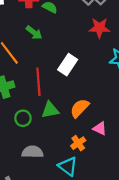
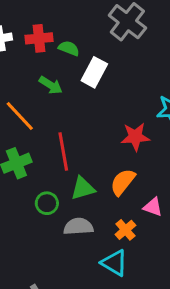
red star: (99, 28) -> (135, 137), moved
white rectangle: (68, 65) -> (94, 72), moved
gray semicircle: (33, 152) -> (78, 227), moved

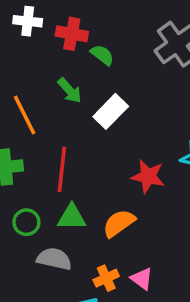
white rectangle: (94, 72) -> (111, 111), moved
pink triangle: (153, 207) -> (142, 279), moved

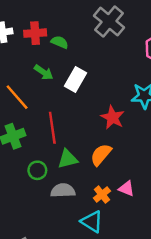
red star: (148, 176) -> (113, 117), turned 30

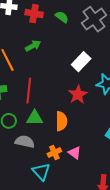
green semicircle: (60, 42) -> (62, 17), moved
green arrow: (44, 72) -> (33, 46), turned -77
white rectangle: (75, 79) -> (81, 62), moved
orange semicircle: (101, 155) -> (61, 121), turned 126

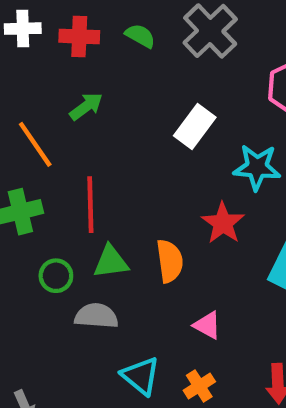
red star: (78, 94) -> (223, 223), moved
orange cross: (54, 152) -> (199, 386), moved

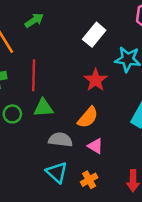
red star: (223, 223) -> (96, 80), moved
orange semicircle: (170, 261) -> (88, 117), moved, turned 45
gray semicircle: (96, 316) -> (60, 140), moved

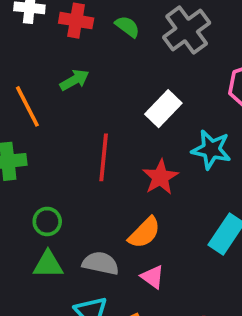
red line: (34, 75) -> (104, 157), moved
green triangle: (43, 108) -> (48, 265), moved
green circle: (12, 114) -> (47, 221), moved

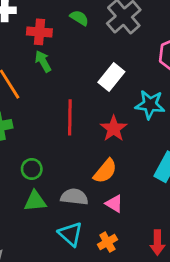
red cross: (76, 21) -> (39, 32), moved
green arrow: (74, 80) -> (43, 61), turned -85

